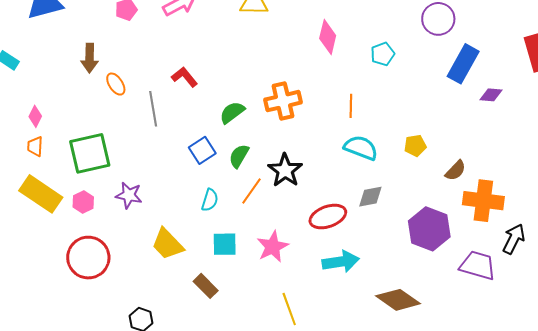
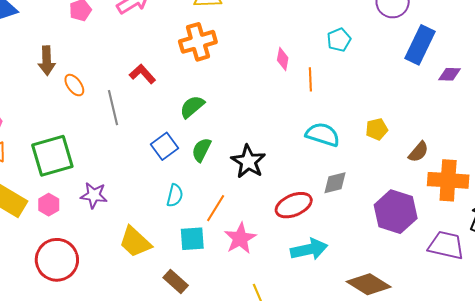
pink diamond: (328, 37) -> (283, 59), moved, size x0.7
orange cross: (283, 101) -> (198, 42), moved
orange line: (351, 106) -> (310, 79), moved
orange line: (252, 191) -> (216, 208), moved

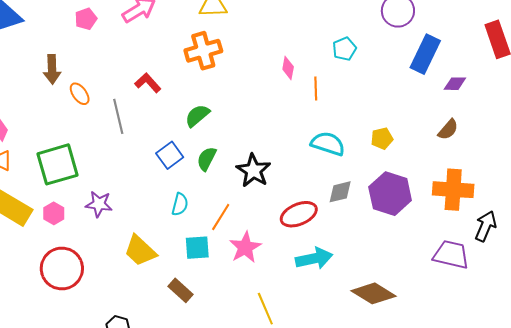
brown semicircle: (418, 152) -> (448, 130), moved
purple hexagon: (396, 212) -> (390, 194), moved

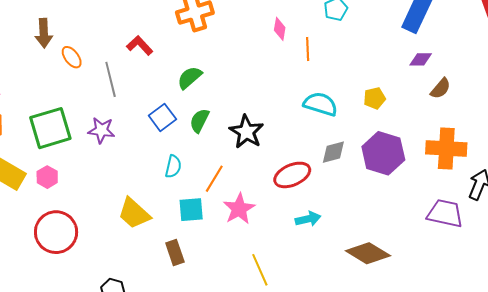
purple diamond: (455, 84) -> (421, 59), moved
purple star: (99, 204) -> (101, 130), moved
cyan arrow: (314, 258) -> (308, 219), size x0.7
brown rectangle: (181, 290) -> (175, 253), turned 30

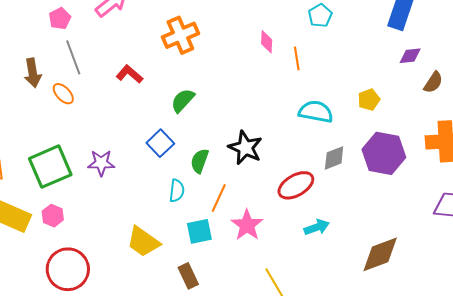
gray line: (111, 79) -> (73, 57), moved
green semicircle: (199, 121) -> (200, 161), moved
brown diamond: (368, 253) -> (380, 254), turned -45

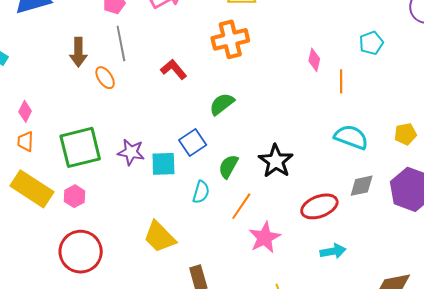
cyan square: (199, 231) -> (163, 164), moved

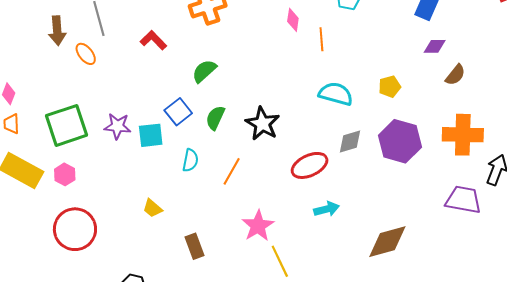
green semicircle: (228, 166) -> (215, 118), moved
yellow trapezoid: (160, 237) -> (153, 208), size x0.6
pink star: (265, 238) -> (258, 226), moved

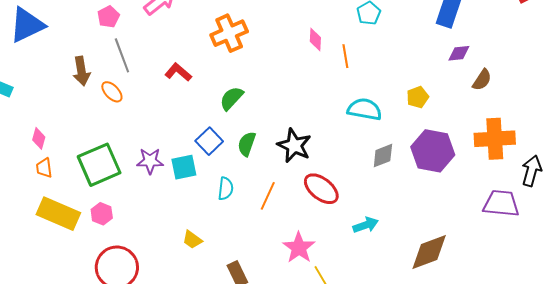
red ellipse: (310, 165) -> (321, 189), moved, turned 69

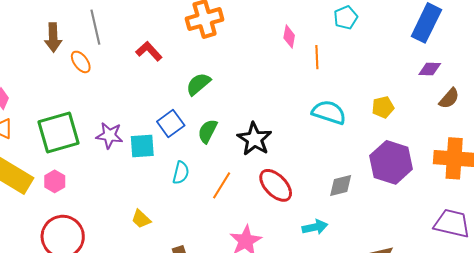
gray diamond: (383, 156) -> (341, 185), moved

